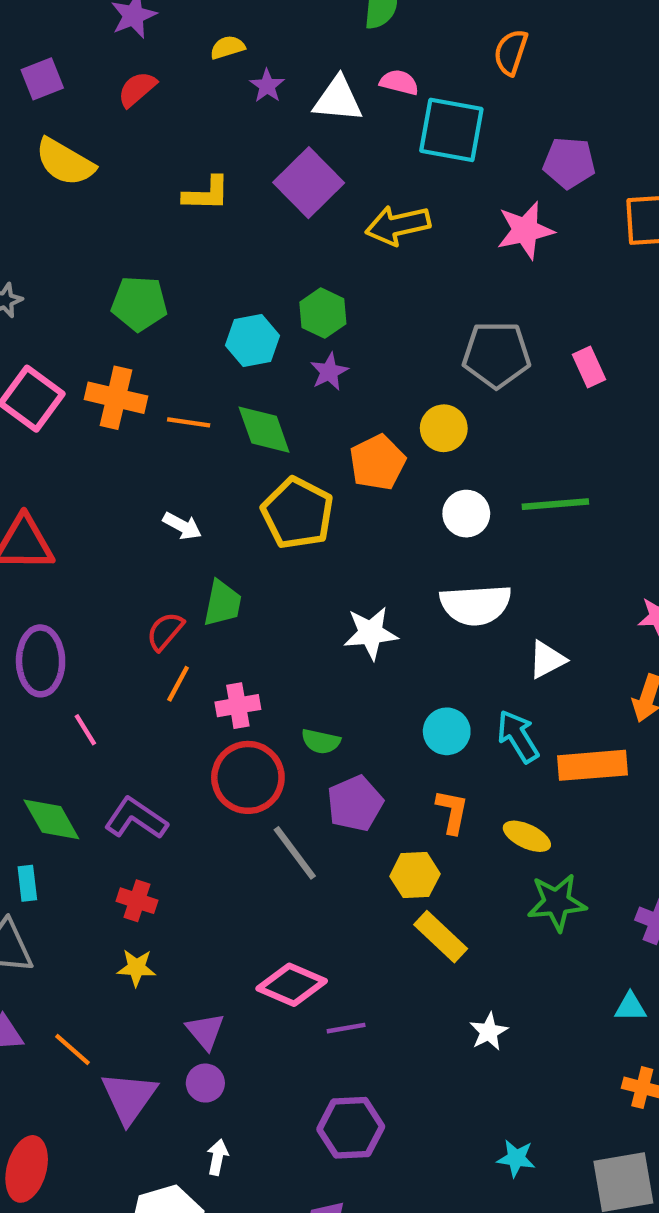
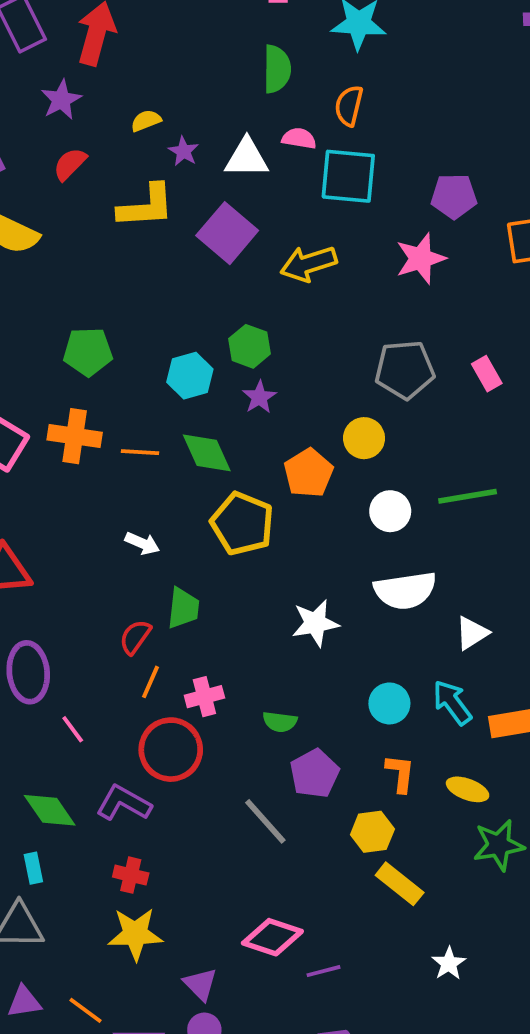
orange semicircle: (511, 52) -> (349, 106), moved
yellow L-shape: (206, 194) -> (146, 206), moved, size x1.4
red circle: (248, 777) -> (171, 750), moved
yellow star: (136, 968) -> (135, 934), size x1.6

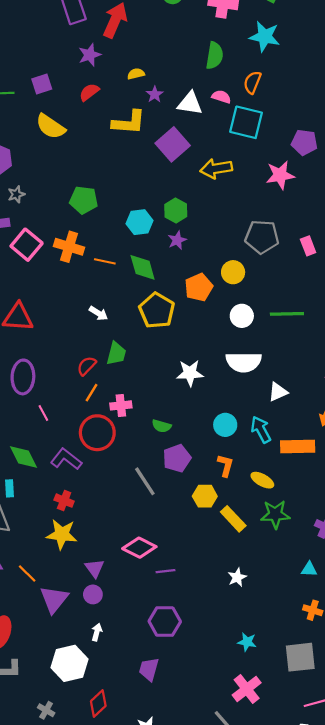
yellow rectangle: (400, 884) -> (233, 519), moved

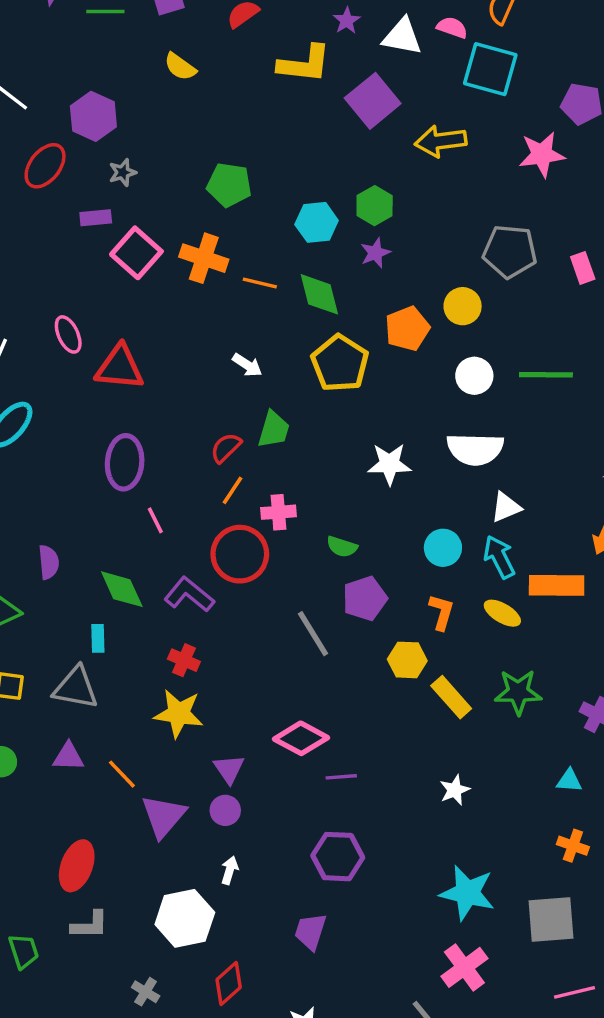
yellow semicircle: (51, 127) -> (180, 67), size x0.7
white triangle: (278, 392) -> (506, 507), moved
yellow ellipse: (262, 480) -> (502, 613), moved
cyan star: (247, 642) -> (467, 893), size x1.8

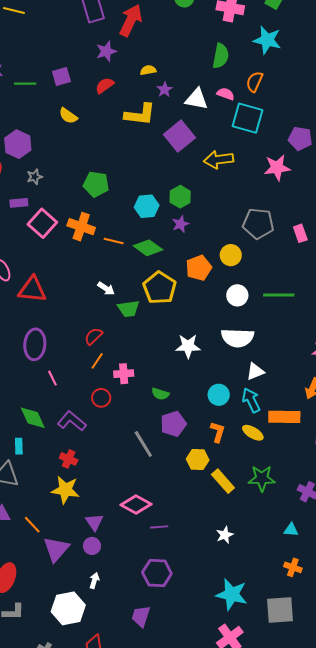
green diamond: (319, 294) -> (148, 248), turned -40
green trapezoid: (274, 430) -> (129, 309), moved, turned 65
red circle: (240, 554) -> (101, 398), size x0.6

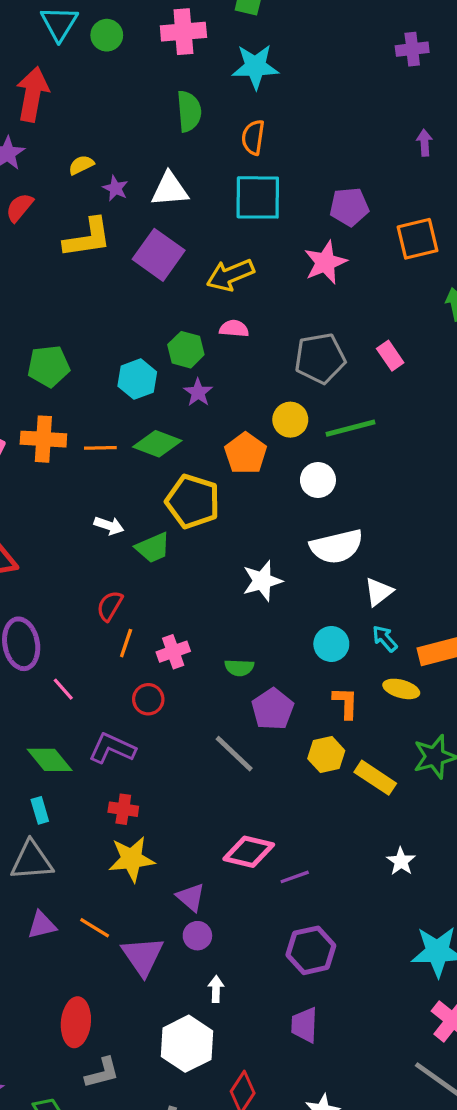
pink semicircle: (226, 94) -> (234, 329), moved
green line: (279, 295) -> (350, 428), moved
cyan arrow: (251, 400) -> (385, 639), size x0.7

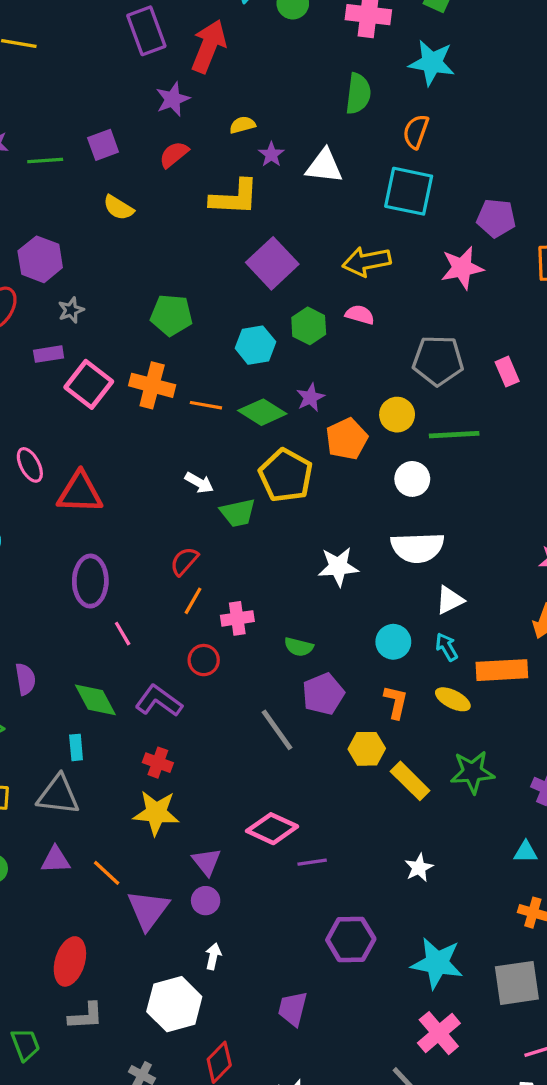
purple square: (159, 255) -> (272, 263), moved
purple star: (198, 392) -> (310, 397), moved
purple hexagon: (311, 950) -> (351, 939), moved

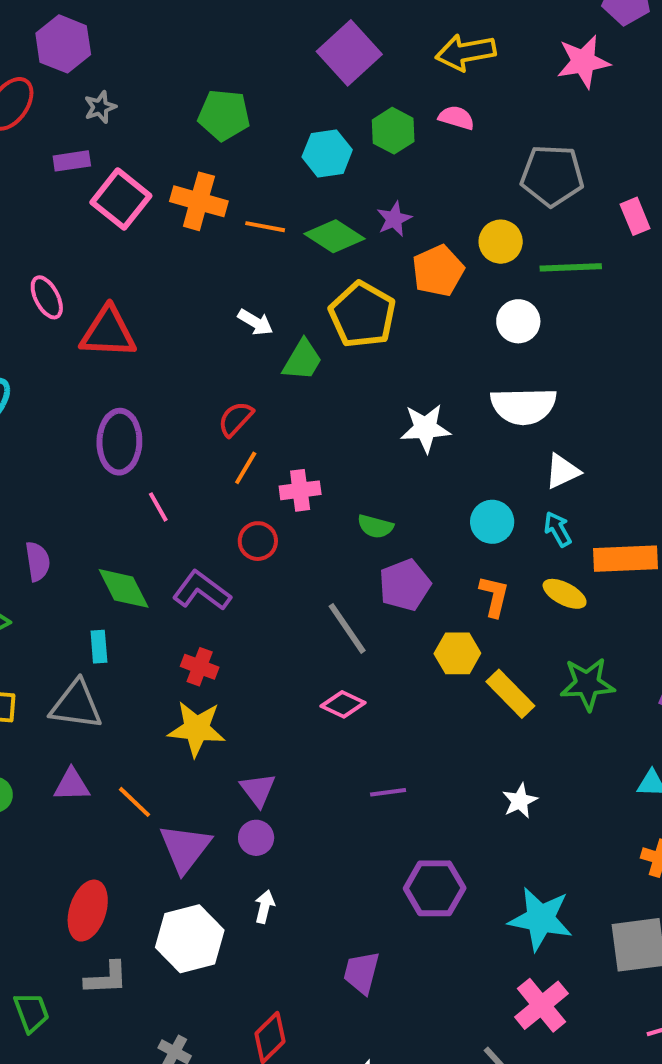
pink rectangle: (507, 372) -> (635, 216), moved
green trapezoid: (238, 513) -> (303, 360), turned -48
pink diamond: (272, 829) -> (343, 704), moved, size x0.7
white hexagon: (174, 1004) -> (190, 939), moved

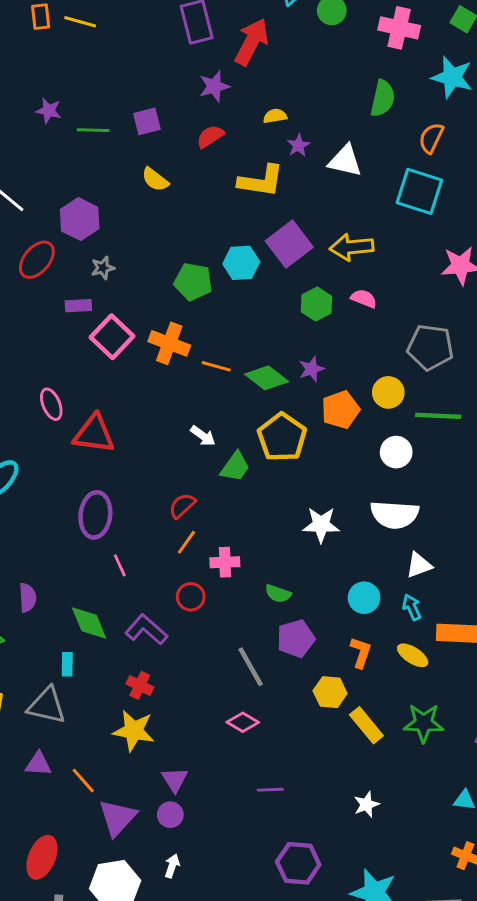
yellow arrow: (466, 52) -> (352, 247), moved
cyan hexagon: (327, 153) -> (241, 263), moved

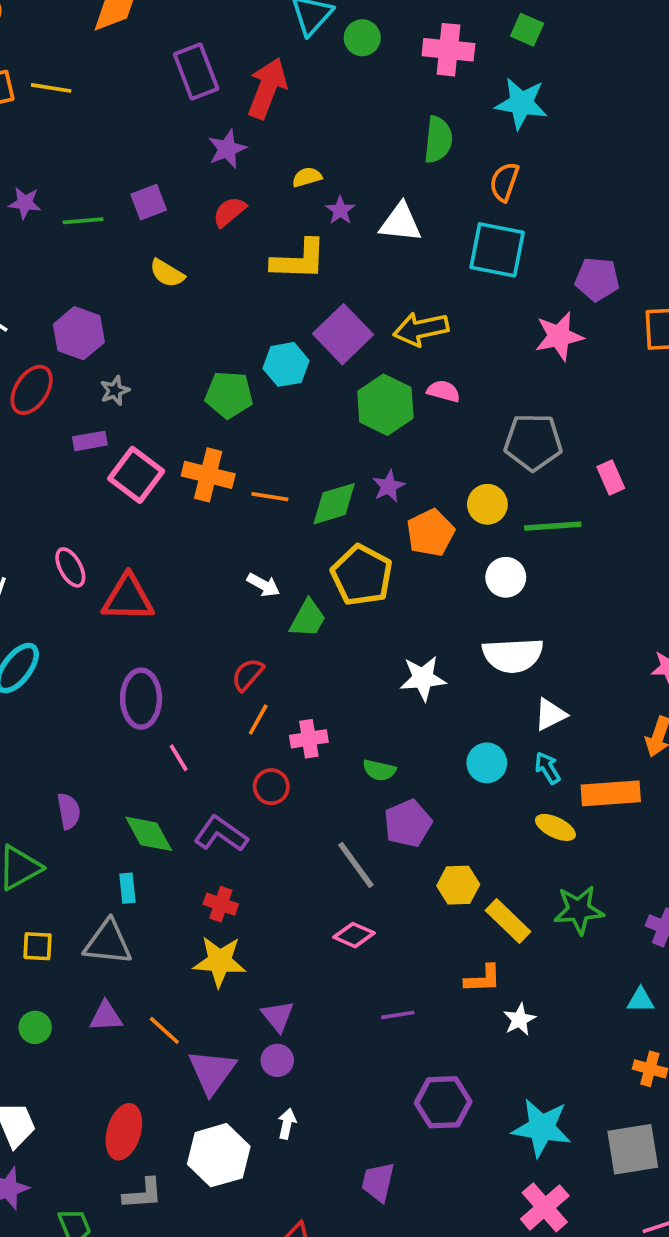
green hexagon: (316, 304) -> (385, 405), size x1.4
green diamond: (267, 378) -> (334, 504), turned -48
orange L-shape: (361, 652) -> (483, 979), moved, turned 76

